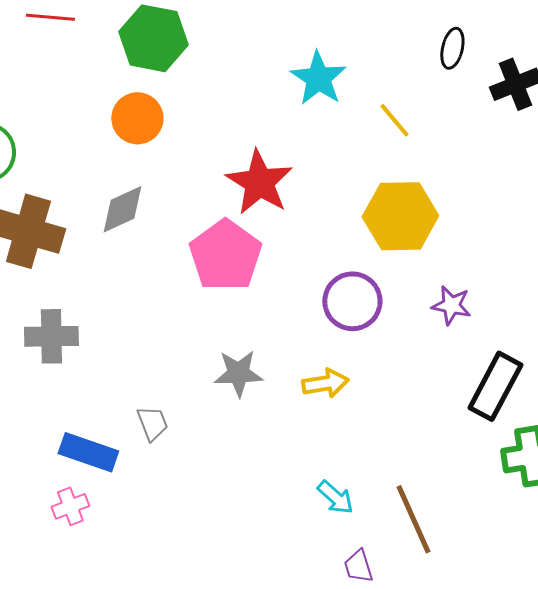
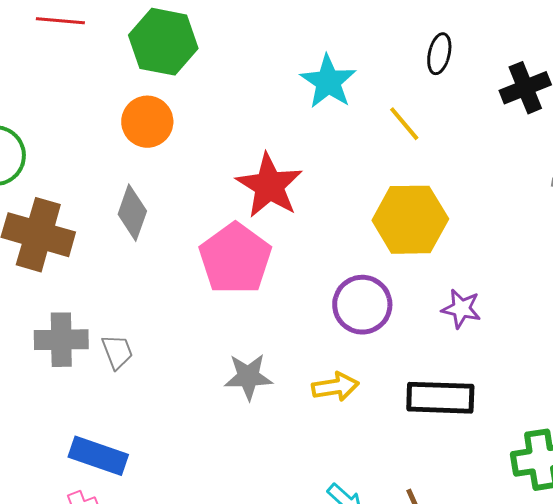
black ellipse: (452, 48) -> (439, 54), moved
gray diamond: (122, 209) -> (132, 213), turned -46
black rectangle: (495, 386) -> (440, 398), moved, turned 64
gray trapezoid: (152, 423) -> (117, 352), moved

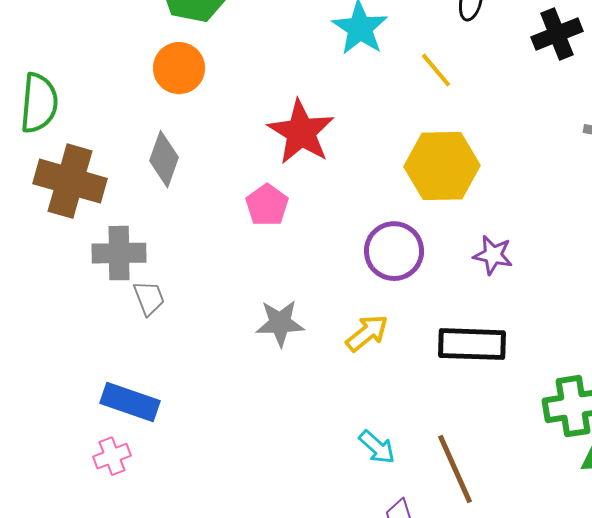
pink pentagon: (235, 259) -> (267, 205), size x0.6
gray cross: (61, 340) -> (119, 253), moved
yellow arrow: (335, 387) -> (367, 333), turned -30

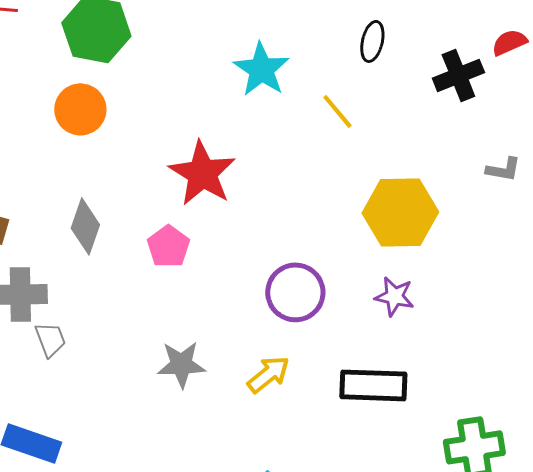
gray diamond: (164, 159) -> (85, 226), moved
yellow hexagon: (442, 166) -> (400, 212), moved

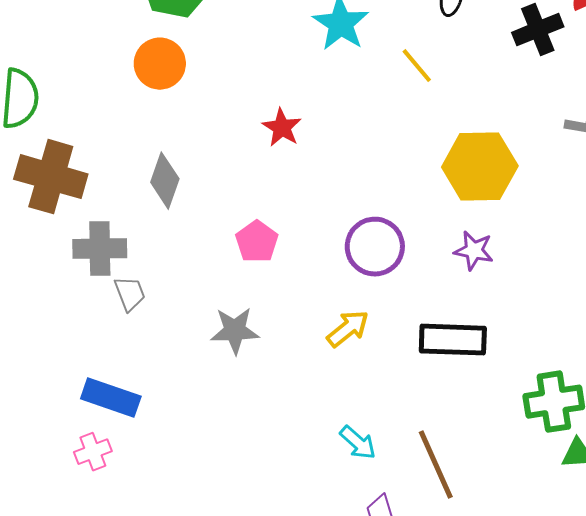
red star: (202, 173) -> (282, 128), size x0.6
pink pentagon: (168, 246) -> (257, 242), moved
gray star: (181, 364) -> (235, 331), moved

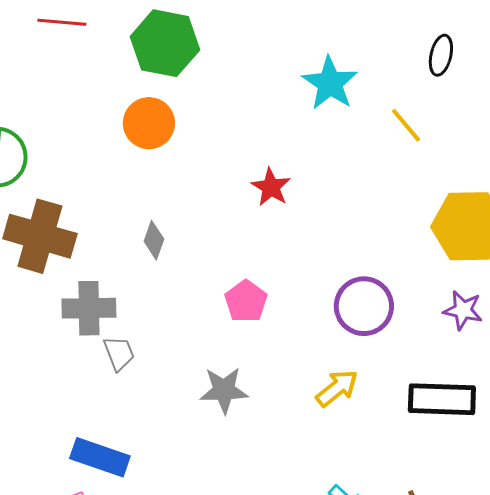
gray diamond: (165, 181) -> (154, 240), size x0.7

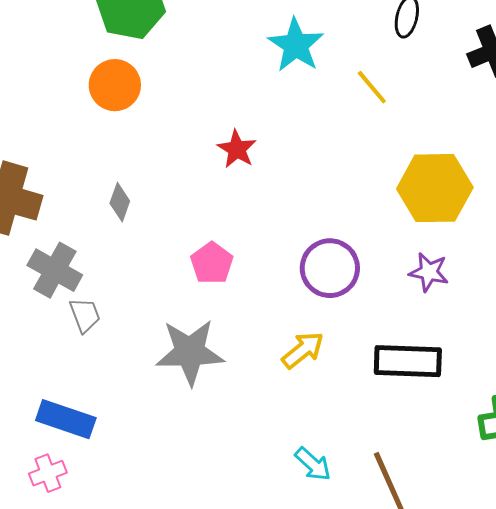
gray cross: (89, 308) -> (55, 270), turned 30
gray star: (224, 390) -> (190, 352), size x1.4

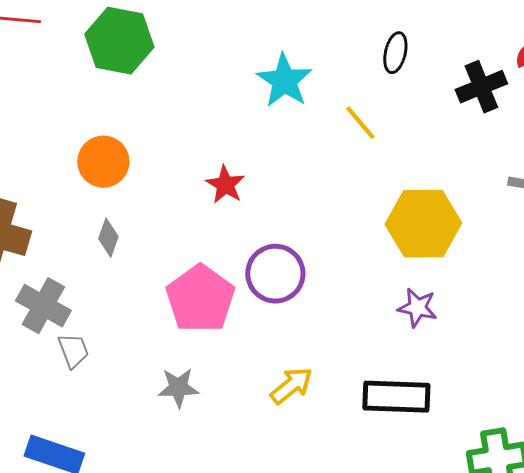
orange circle: (115, 85) -> (103, 162), moved
pink pentagon: (212, 263) -> (200, 299), size x1.6
purple circle: (330, 268) -> (275, 274), moved
gray star: (190, 352) -> (178, 388), size x0.6

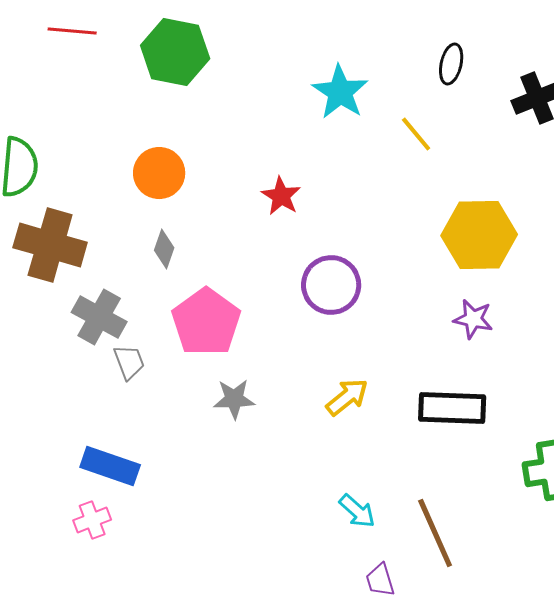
pink pentagon: (200, 299) -> (206, 322), moved

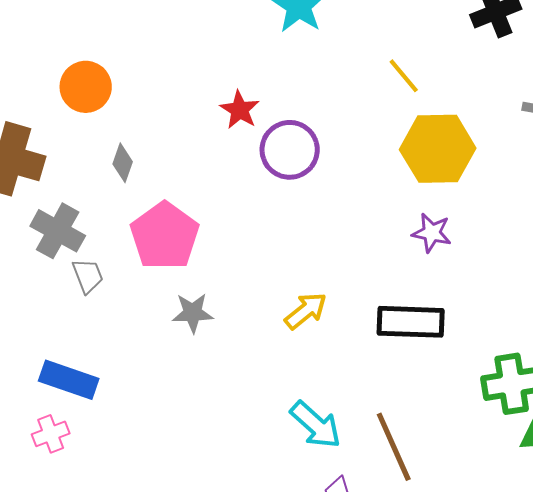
yellow line: (416, 134) -> (404, 76), moved
orange circle: (159, 173) -> (86, 87), moved
purple circle: (331, 285) -> (290, 150), moved
cyan arrow: (357, 511) -> (316, 425), size x1.4

